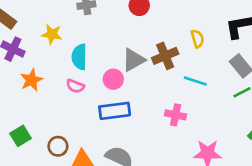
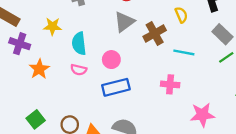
gray triangle: (134, 60) -> (124, 22), moved

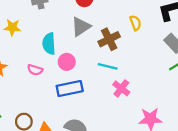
cyan semicircle: (79, 43) -> (49, 44), moved
cyan line: (184, 52) -> (108, 66), moved
pink cross: (170, 84) -> (121, 88), turned 30

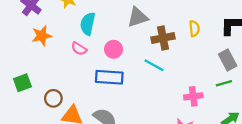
cyan semicircle: (49, 44) -> (88, 24), moved
pink cross: (121, 88) -> (193, 96), moved, turned 30

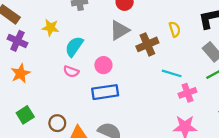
cyan semicircle: (88, 24) -> (74, 47), turned 35
orange star: (42, 36) -> (20, 73), moved
cyan line: (154, 65) -> (172, 73), moved

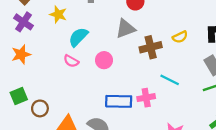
yellow semicircle: (175, 29) -> (180, 37), turned 72
blue rectangle: (105, 92) -> (119, 101), moved
pink cross: (187, 93) -> (146, 98), moved
brown circle: (57, 123) -> (40, 108), moved

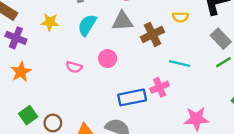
gray triangle: (126, 29) -> (122, 21), turned 30
cyan semicircle: (78, 37) -> (87, 25), moved
yellow semicircle: (180, 37) -> (180, 17), turned 40

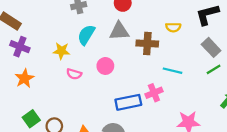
yellow star: (50, 22) -> (61, 51), moved
brown cross: (152, 34) -> (147, 43), turned 30

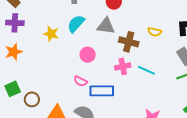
purple cross: (20, 47) -> (15, 23), turned -30
pink semicircle: (74, 74) -> (80, 81), moved
pink cross: (154, 93) -> (123, 66), moved

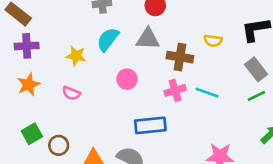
pink semicircle: (80, 81) -> (71, 93), moved

